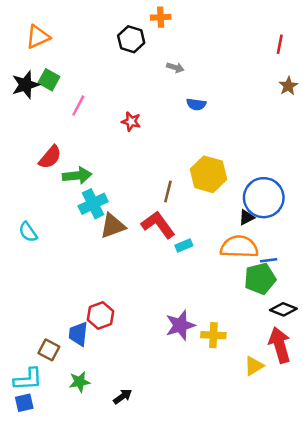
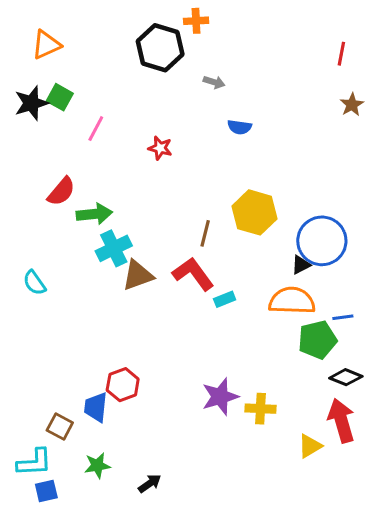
black hexagon: (131, 39) -> (160, 48), size x1.4
blue line: (269, 260) -> (343, 317), moved
blue square: (24, 403) -> (46, 491), moved

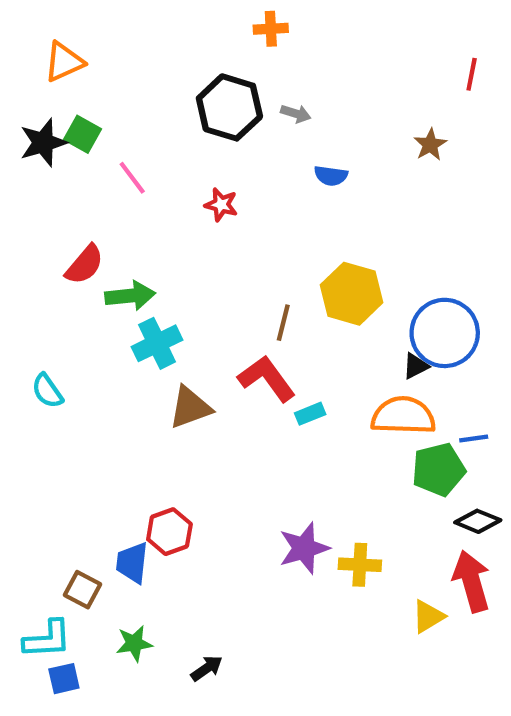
black hexagon: (160, 48) -> (229, 107), moved
brown star: (352, 105) -> (430, 145), moved
pink line: (96, 129) -> (132, 178), turned -65
brown triangle: (138, 275) -> (190, 407), moved

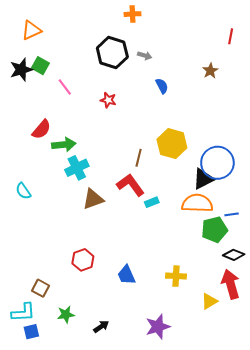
blue semicircle: (331, 176) -> (162, 86), turned -126
black triangle: (416, 366) -> (203, 179), size x1.6
purple star: (304, 548) -> (158, 327), moved
blue trapezoid: (132, 563) -> (126, 275), moved, turned -30

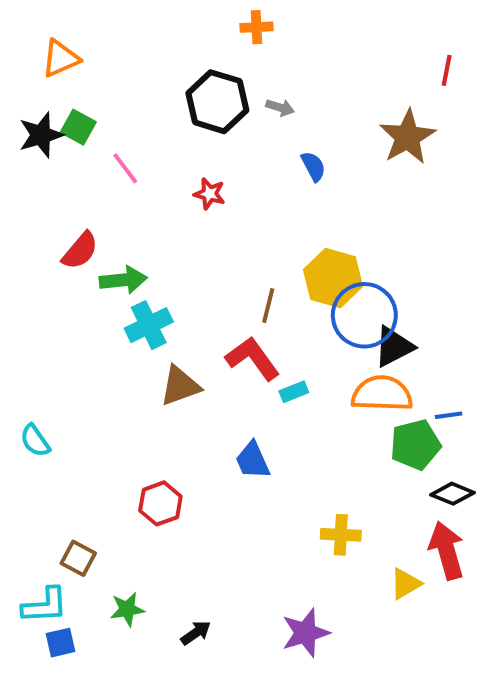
brown star: (210, 71) -> (407, 137), size x1.8
blue circle: (217, 163) -> (364, 315), moved
cyan semicircle: (23, 191) -> (35, 441), moved
blue trapezoid: (126, 275) -> (253, 460), moved

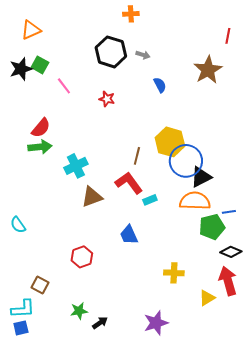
green arrow: (123, 280) -> (40, 147), moved
green star: (127, 609) -> (79, 311), moved
blue square: (61, 643) -> (21, 328), moved

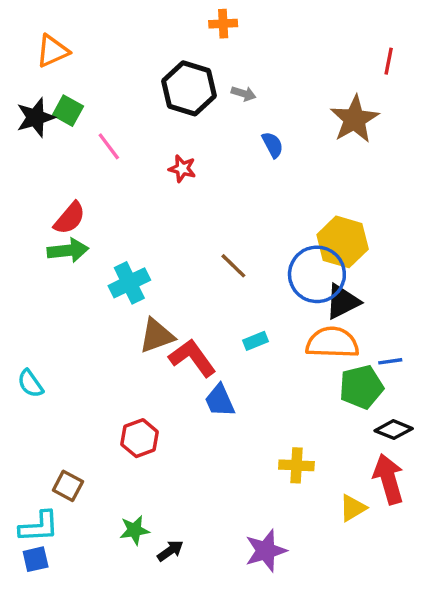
yellow hexagon: (170, 142) -> (343, 242), moved
brown line: (137, 156) -> (233, 266), turned -60
red L-shape: (129, 183) -> (192, 358), moved

